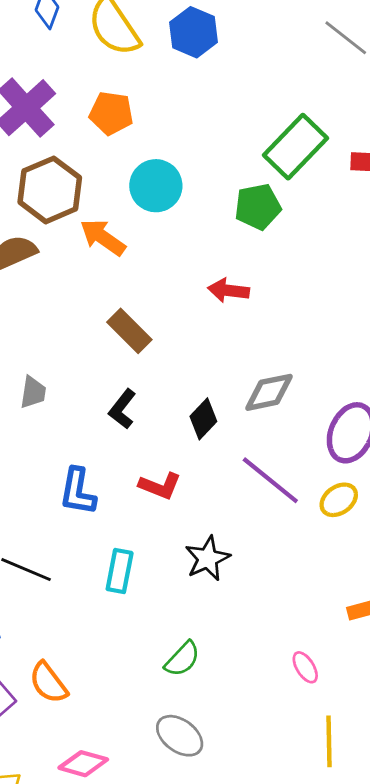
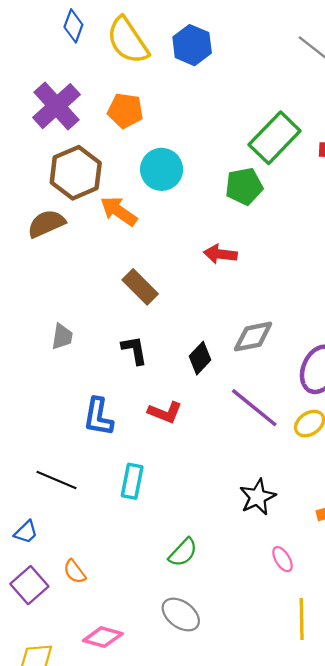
black L-shape: (122, 409) -> (134, 350), turned 132
black star: (208, 558) -> (258, 497), moved
orange semicircle: (48, 683) -> (75, 572), size x0.7

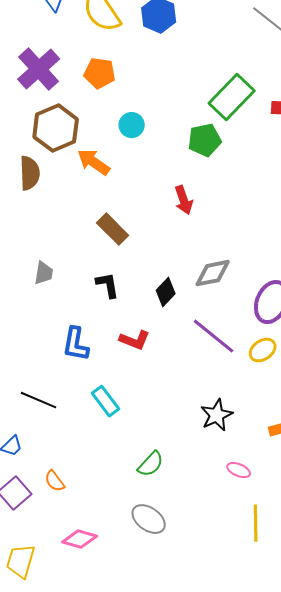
cyan circle: (162, 169) -> (132, 125), size x0.7
brown semicircle: (46, 224) -> (30, 173), turned 112
red arrow: (220, 254) -> (184, 200), turned -116
cyan rectangle: (132, 481) -> (106, 401), turned -48
pink ellipse: (282, 559) -> (239, 470), turned -35

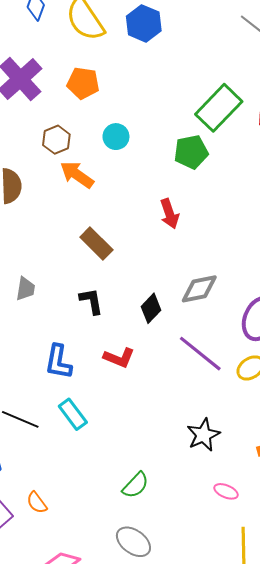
brown hexagon: (56, 128) -> (56, 140), moved, size x0.6
cyan rectangle: (106, 401) -> (73, 414), moved

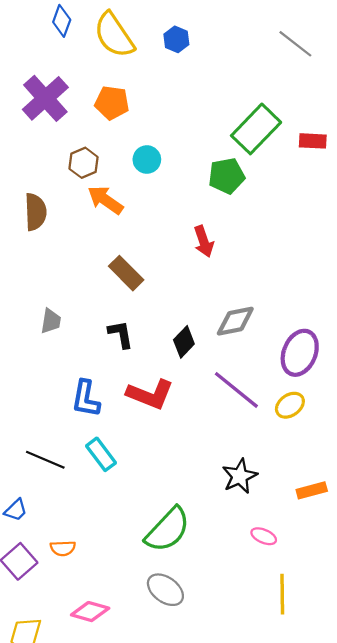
blue hexagon: (144, 23) -> (176, 39), size x0.7
red L-shape: (119, 358) -> (150, 394), size x1.4
green semicircle: (136, 485) -> (168, 530), size x1.6
orange semicircle: (37, 503) -> (63, 548), turned -55

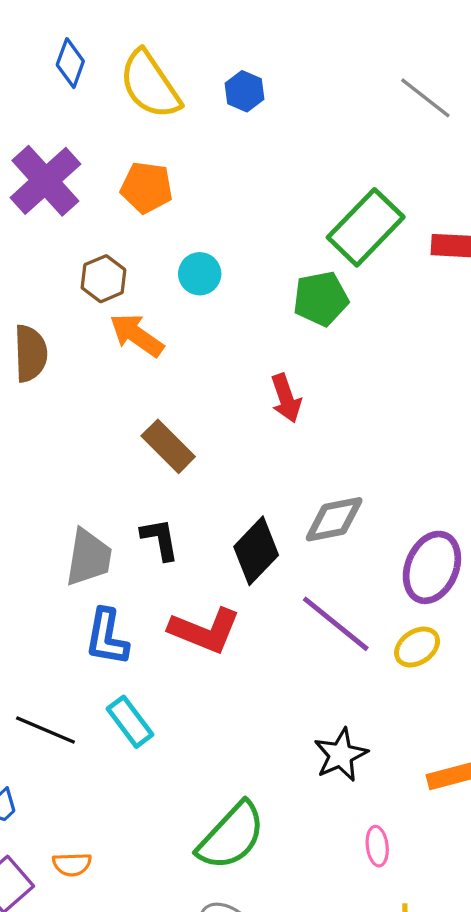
gray trapezoid: (51, 321) -> (89, 557), moved, size x1.5
black diamond: (184, 342) -> (256, 551), size x1.4
pink ellipse: (264, 536) -> (377, 846), turned 60

